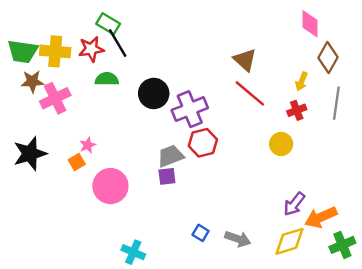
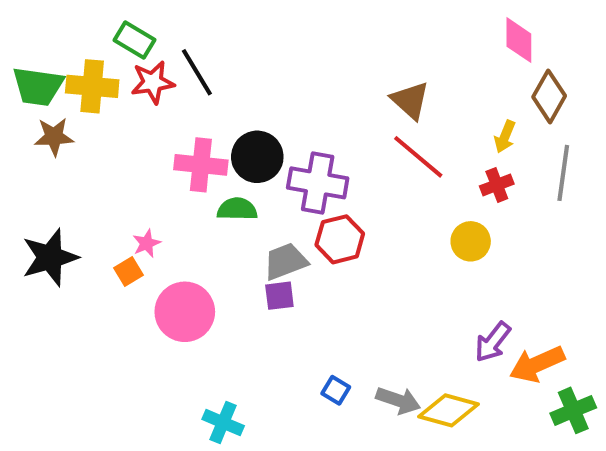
green rectangle: (108, 24) -> (134, 40), moved
green semicircle: (107, 79) -> (237, 209), moved
pink cross: (55, 98) -> (201, 165), moved, turned 32
purple cross: (190, 109) -> (318, 183), turned 32
yellow diamond: (289, 241) -> (448, 410), moved, turned 32

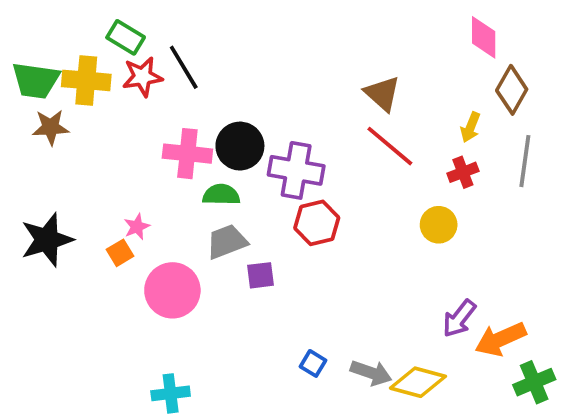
gray trapezoid: (285, 261) -> (227, 242), moved
cyan cross: (223, 422) -> (171, 393), moved, turned -30

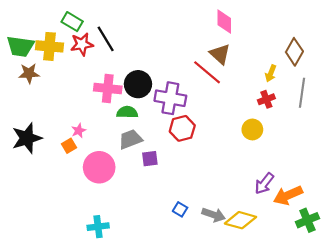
pink diamond: (484, 37) -> (224, 22), moved
red line: (390, 146) -> (207, 72), moved

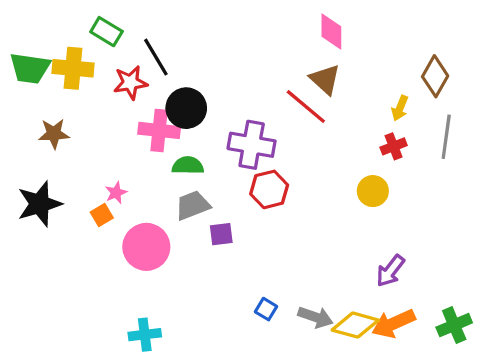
red star: (82, 44) -> (130, 83), moved
brown star: (29, 73) -> (54, 134), moved
black circle: (138, 84) -> (186, 108), moved
orange arrow: (288, 195) -> (394, 323), moved

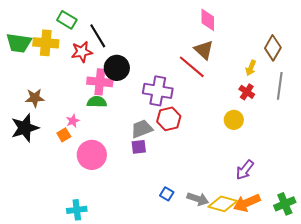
brown star: (54, 134) -> (35, 98), moved
red cross: (394, 146) -> (247, 92), turned -35
green semicircle: (188, 166) -> (97, 102), moved
gray trapezoid: (193, 205) -> (142, 129), moved
cyan cross: (145, 335) -> (77, 210), moved

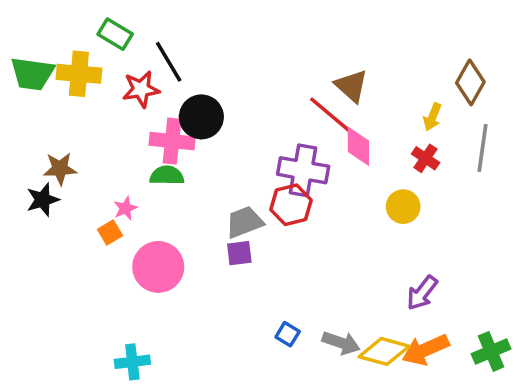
pink diamond: (208, 20) -> (358, 146), moved
purple cross: (158, 91) -> (303, 170), moved
black star: (25, 128) -> (43, 200), moved, size x0.7

